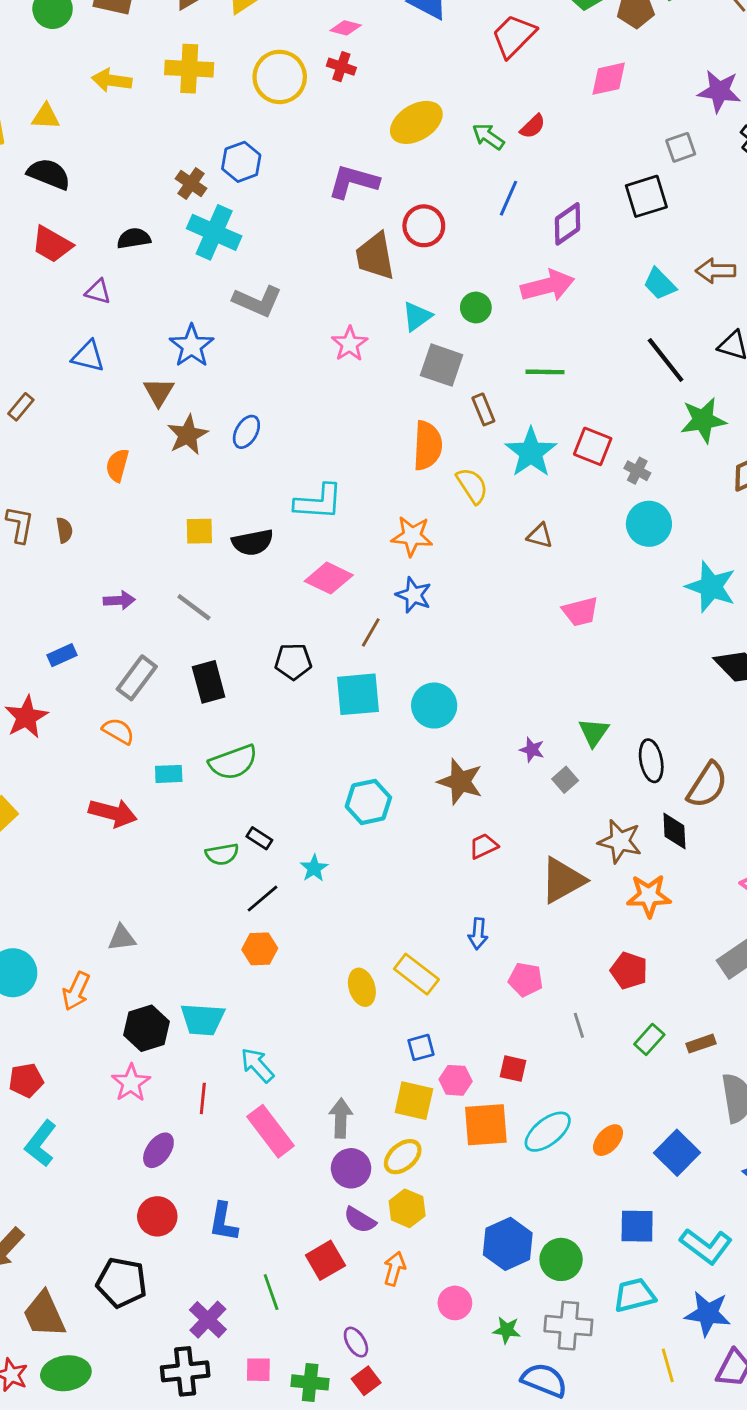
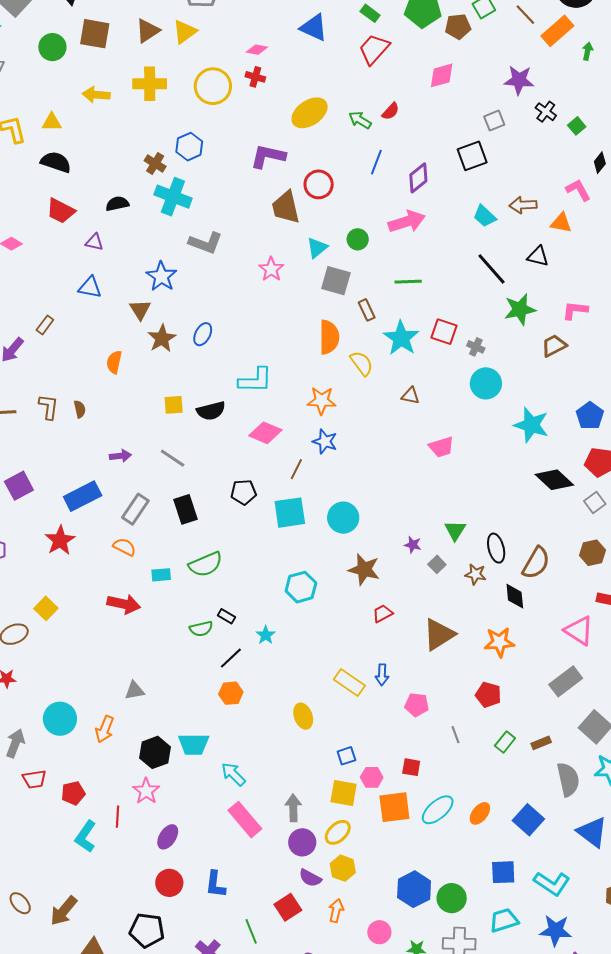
blue rectangle: (62, 655) -> (83, 496), size x1.8
brown star: (620, 841) -> (476, 574), moved, size x0.7
yellow rectangle: (416, 974) -> (349, 683), moved
red line: (203, 1098) -> (118, 817), moved

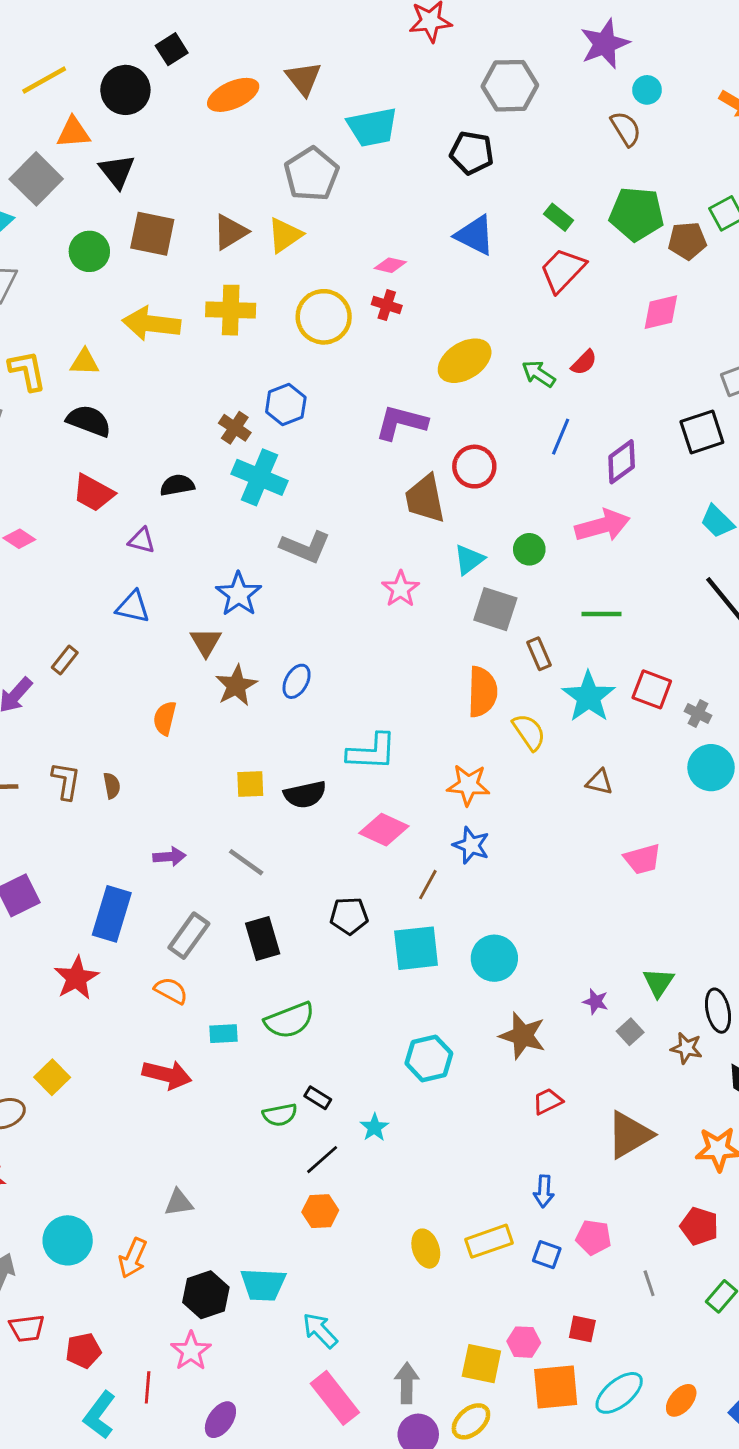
yellow arrow: (96, 95) -> (151, 324), size x1.4
blue rectangle: (83, 496) -> (112, 914), turned -48
yellow rectangle: (349, 683) -> (489, 1241), moved, turned -56
blue square: (346, 756) -> (547, 1255), moved, turned 36

